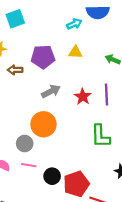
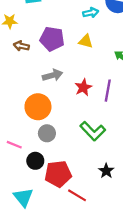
green L-shape: (101, 136) -> (93, 131), turned -55
gray circle: (25, 144) -> (47, 133), moved

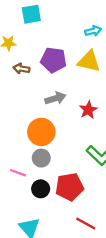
yellow triangle: (86, 41) -> (89, 61), size x1.5
gray circle: (47, 133) -> (41, 158), moved
red pentagon: (58, 174) -> (69, 187), moved

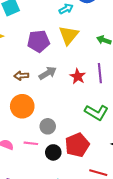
yellow triangle: (89, 61) -> (69, 35), turned -50
brown arrow: (21, 69) -> (21, 76), moved
orange circle: (41, 132) -> (22, 106), moved

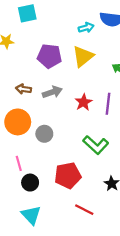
gray circle: (48, 126) -> (44, 134), moved
pink line: (31, 143) -> (19, 163), turned 56
black circle: (53, 152) -> (30, 183), moved

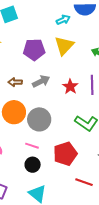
gray circle: (44, 134) -> (39, 119), size x1.5
pink line: (19, 163) -> (32, 146), moved, turned -48

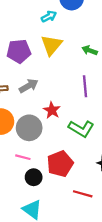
red star: (70, 87) -> (52, 110), moved
black circle: (33, 165) -> (34, 177), moved

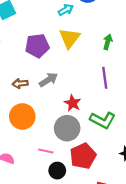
green arrow: (90, 50) -> (108, 42), turned 88
gray circle: (29, 128) -> (67, 128), moved

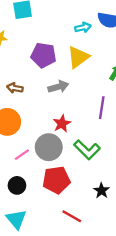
gray arrow: (48, 80) -> (58, 87), moved
pink line: (46, 151) -> (22, 155), moved, turned -64
black circle: (57, 171) -> (17, 185), moved

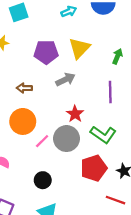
cyan arrow: (83, 27) -> (69, 12), moved
pink line: (22, 155) -> (42, 141), moved
red pentagon: (56, 180) -> (94, 168), moved
red line: (72, 216) -> (115, 200), moved

